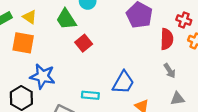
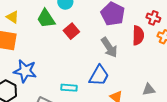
red square: (84, 43) -> (71, 31), moved
gray arrow: (170, 71) -> (109, 47), moved, size x1.5

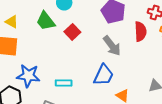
cyan rectangle: (69, 88) -> (64, 83), moved

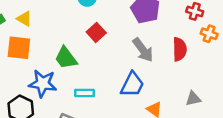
green trapezoid: (46, 21) -> (66, 58), moved
red semicircle: (140, 32) -> (180, 49), moved

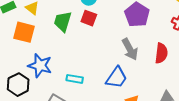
red square: (96, 32) -> (89, 18), moved, turned -35
green trapezoid: (66, 58) -> (63, 21), moved, turned 45

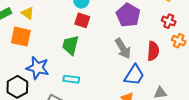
green trapezoid: (63, 21) -> (70, 45), moved
blue trapezoid: (116, 78) -> (134, 75), moved

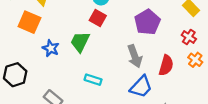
blue star: (38, 68) -> (51, 48), moved, size x0.7
cyan rectangle: (71, 79) -> (93, 80), moved

